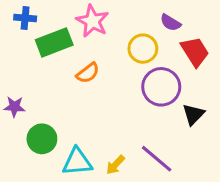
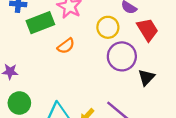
green circle: (42, 139) -> (19, 103), moved

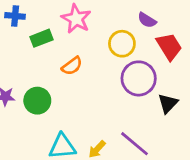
green rectangle: (40, 23) -> (41, 38), size x0.7
green circle: (19, 103) -> (37, 101), moved

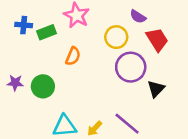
blue cross: (15, 16) -> (24, 25), moved
orange semicircle: (72, 66) -> (73, 56), turned -30

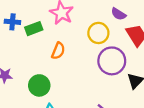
green circle: (43, 86) -> (39, 85), moved

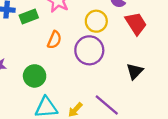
purple circle: (112, 61) -> (89, 50), moved

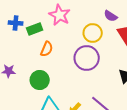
orange semicircle: (54, 40) -> (47, 49), moved

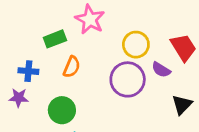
purple semicircle: (111, 16) -> (161, 70), moved
blue cross: (16, 23) -> (28, 71), moved

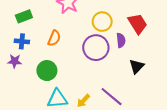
green rectangle: (55, 39) -> (24, 16), moved
purple semicircle: (161, 70) -> (121, 40), turned -128

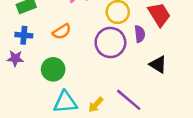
orange semicircle: (54, 38) -> (62, 32), turned 35
black triangle: (137, 66) -> (158, 64), turned -42

